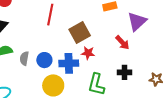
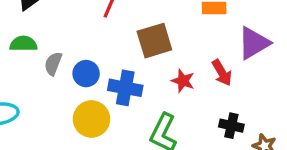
red star: (88, 53) -> (183, 81), moved
black cross: (125, 72) -> (231, 126), moved

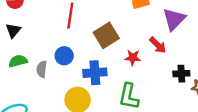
blue circle: (86, 74) -> (64, 56), moved
black cross: (231, 126) -> (181, 74), moved

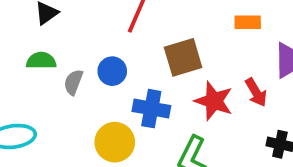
red star: (133, 58) -> (214, 101), size x1.5

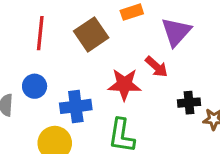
brown square: (183, 57) -> (91, 34), moved

